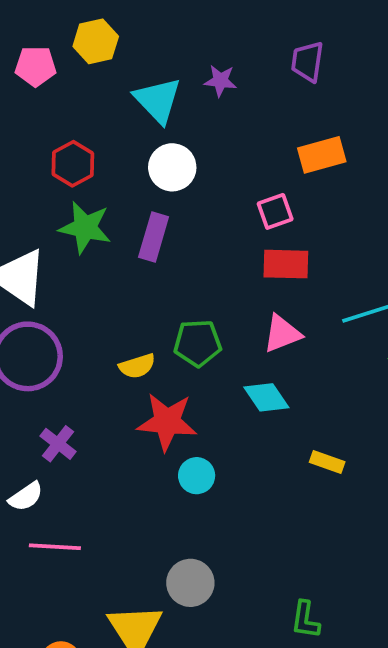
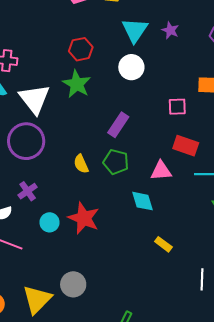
purple rectangle: (154, 237) -> (118, 125), moved
red rectangle: (286, 264) -> (186, 146), moved
yellow semicircle: (137, 366) -> (81, 164), turned 66
red star: (167, 422) -> (84, 218), moved
cyan circle: (197, 476) -> (50, 222), moved

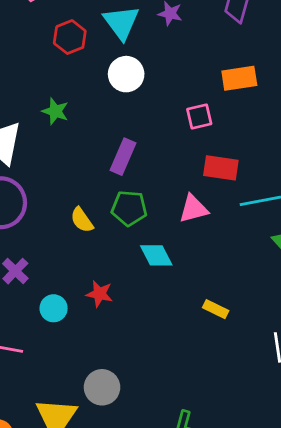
red hexagon: (81, 49) -> (70, 37), moved
green star: (77, 84) -> (55, 111), size x0.7
cyan diamond: (143, 201) -> (156, 255), moved
red star: (84, 218) -> (99, 294), size x0.6

